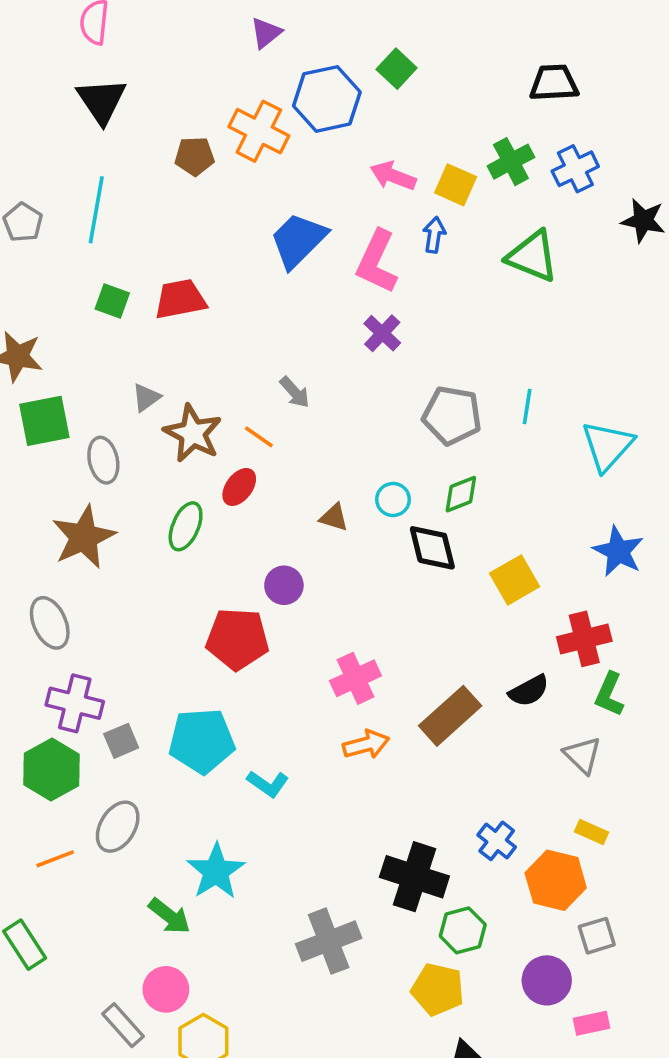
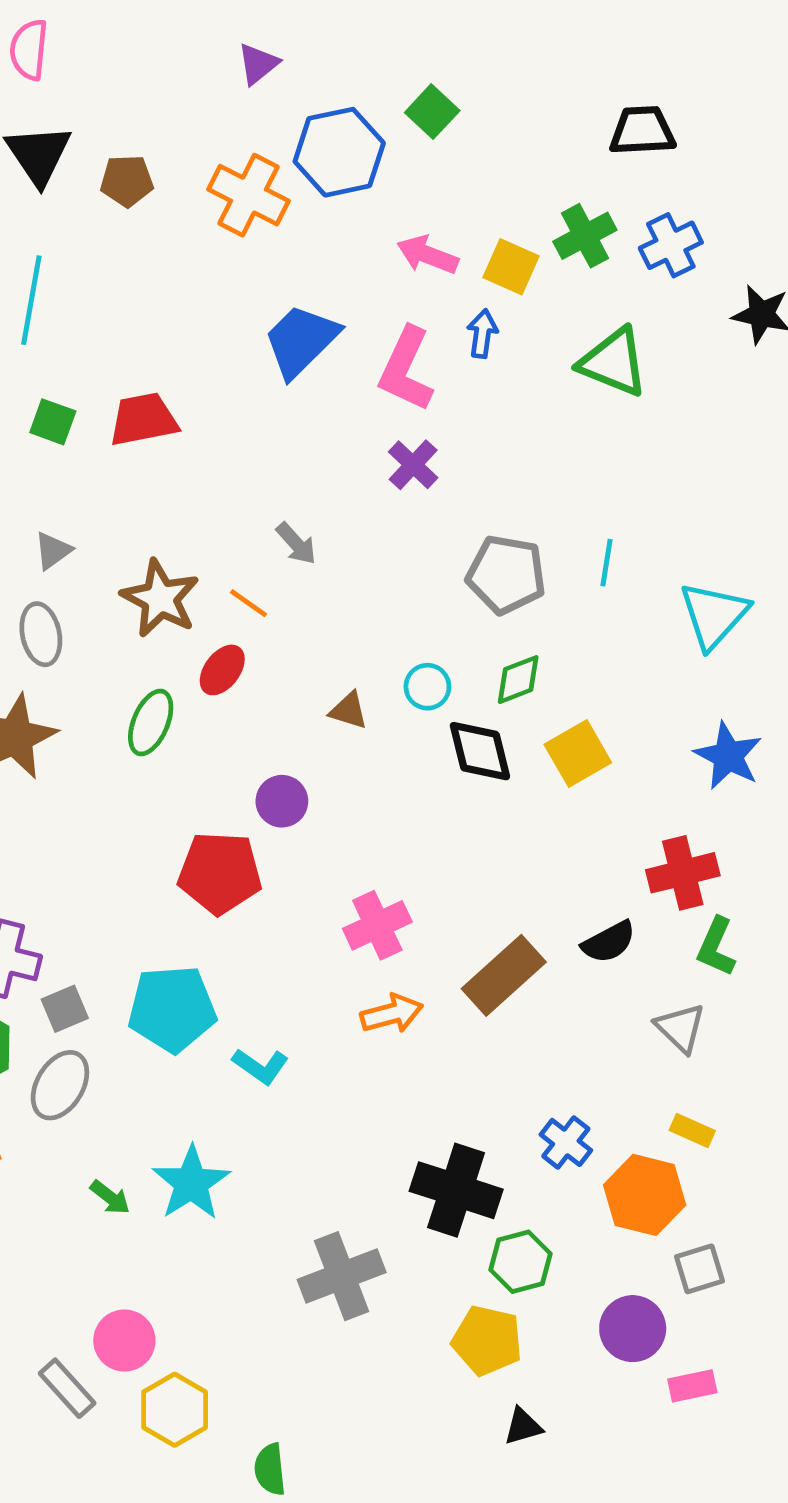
brown pentagon: (195, 156) -> (127, 181), moved
gray triangle: (146, 398) -> (53, 551), moved
yellow square: (515, 580) -> (578, 754), moved
gray ellipse: (118, 827) -> (60, 1085), moved
green arrow: (169, 916) -> (110, 1197), moved, size x0.7

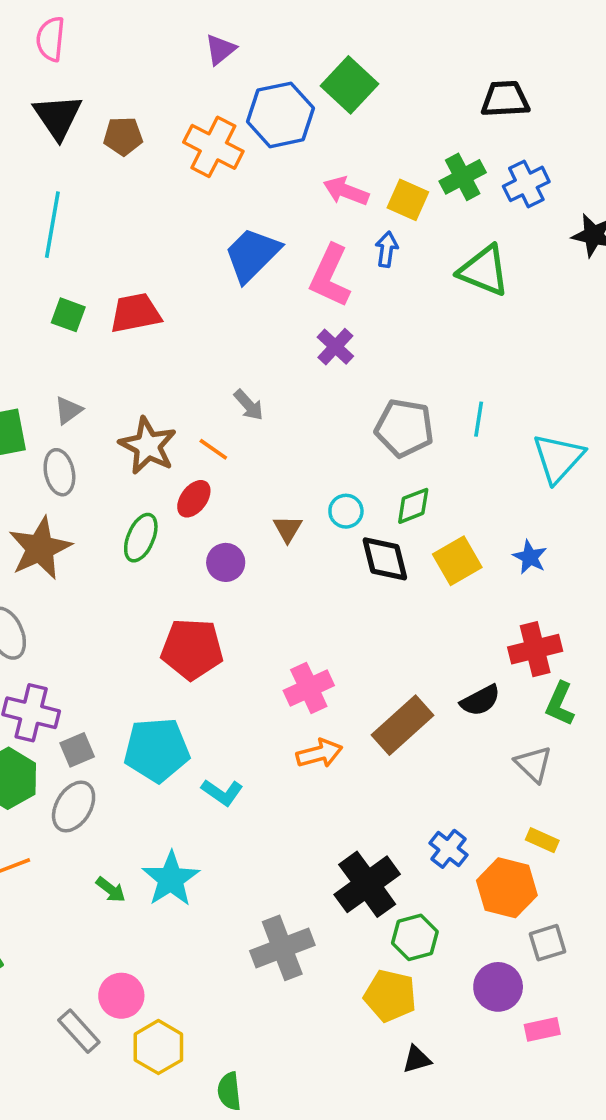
green square: (432, 112) -> (349, 85), size x1.4
brown triangle: (349, 711) -> (288, 529), turned 44
blue star: (728, 756) -> (530, 557), moved, size x0.7
purple circle: (282, 801) -> (226, 562), moved
black cross: (456, 1190) -> (367, 884), turned 36

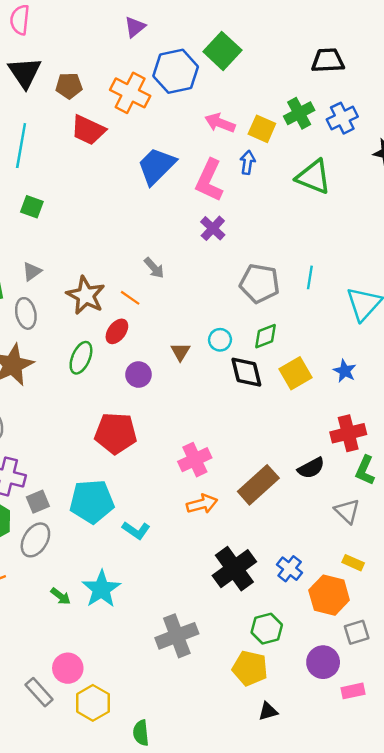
red trapezoid: (135, 313) -> (88, 130), moved, turned -144
black cross: (367, 884) -> (234, 569), moved

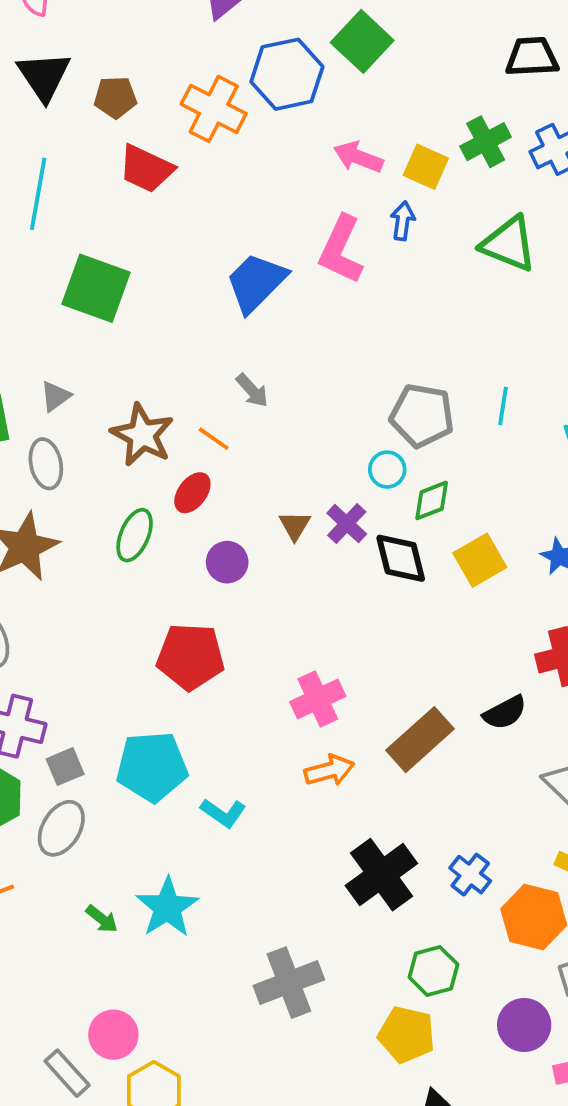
blue trapezoid: (156, 166) -> (256, 282), moved
green square: (32, 207) -> (96, 288), moved, size x1.8
purple cross: (213, 228) -> (347, 524), moved
cyan circle: (220, 340) -> (387, 470), moved

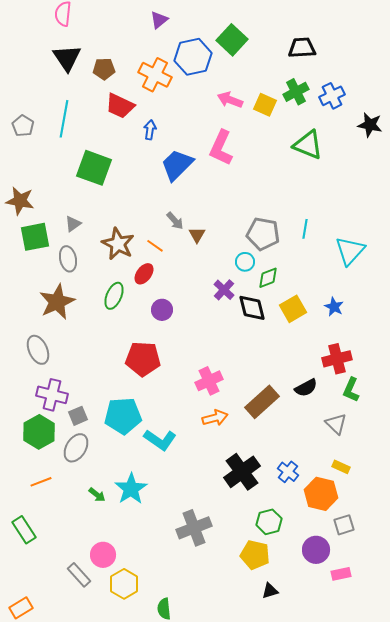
black trapezoid: (532, 57) -> (302, 48), moved
blue arrow: (403, 221) -> (150, 130), moved
brown triangle: (295, 525) -> (197, 235), moved
cyan L-shape: (223, 813) -> (160, 440), size x1.4

